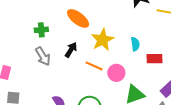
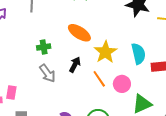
cyan semicircle: (135, 44) -> (138, 54), size x1.5
orange line: (94, 66) -> (99, 79), turned 36

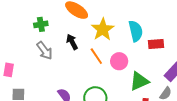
black arrow: (75, 65) -> (72, 42), turned -56

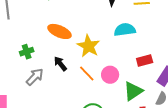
cyan semicircle: (136, 31) -> (125, 30), moved, turned -75
red rectangle: (156, 44) -> (145, 60), moved
gray arrow: (45, 51) -> (35, 77), turned -90

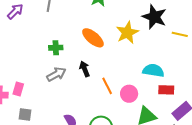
cyan semicircle: (125, 30) -> (153, 70), moved
yellow star: (88, 46) -> (127, 33), moved

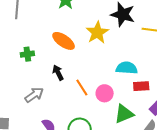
gray arrow: (56, 74) -> (34, 95), moved

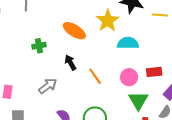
cyan semicircle: (127, 68) -> (128, 43), moved
pink circle: (105, 93) -> (129, 77), moved
green triangle: (124, 114) -> (138, 100), turned -35

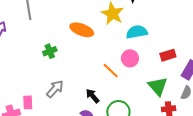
black arrow: (70, 63) -> (93, 96), moved
pink circle: (129, 77) -> (130, 58), moved
gray arrow: (48, 86) -> (55, 89), moved

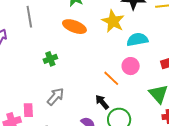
orange ellipse: (82, 30) -> (74, 27), moved
black arrow: (93, 96) -> (102, 102), moved

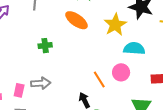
gray arrow: (56, 97) -> (41, 83), turned 30
pink rectangle: (28, 110) -> (19, 90), moved

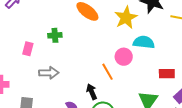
pink circle: (121, 72) -> (124, 57), moved
pink rectangle: (19, 90) -> (28, 49), moved

